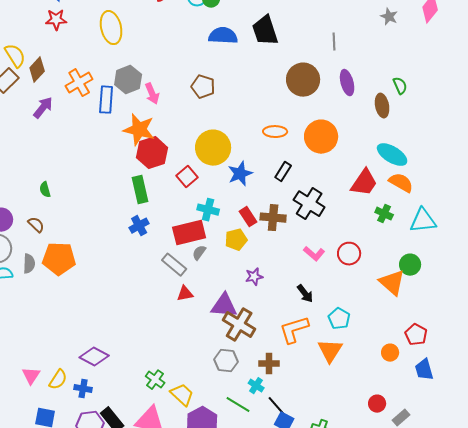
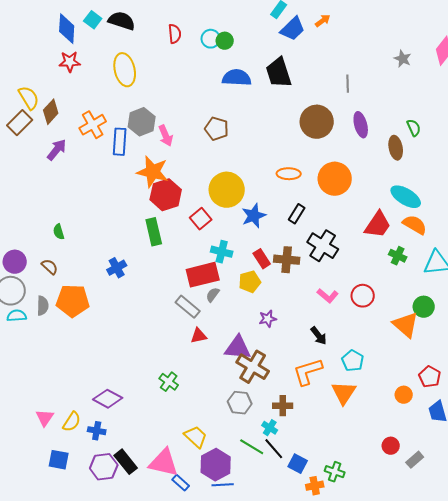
blue cross: (139, 226) -> (117, 268), moved
green cross: (155, 380) -> (169, 382), moved
black line: (277, 407) -> (274, 449), moved

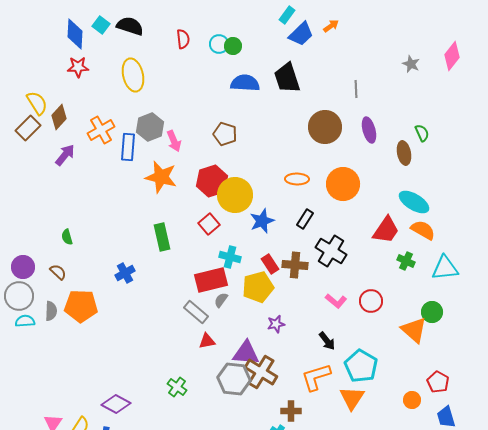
red hexagon: (166, 195) -> (212, 181), moved
yellow pentagon: (250, 282) -> (258, 287), size x1.4
cyan pentagon: (353, 361) -> (361, 366), size x1.5
gray hexagon: (240, 403) -> (234, 379), moved, size x1.4

